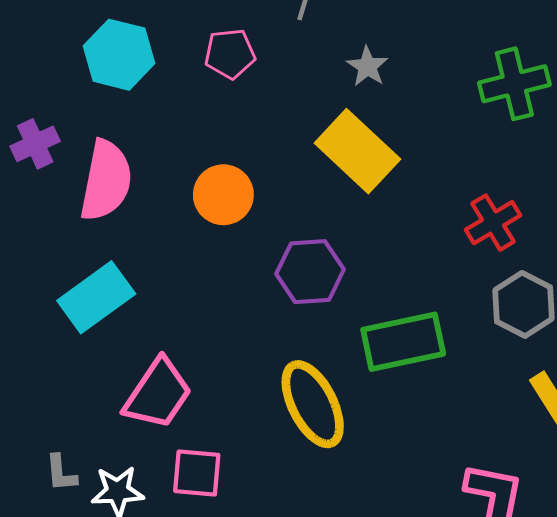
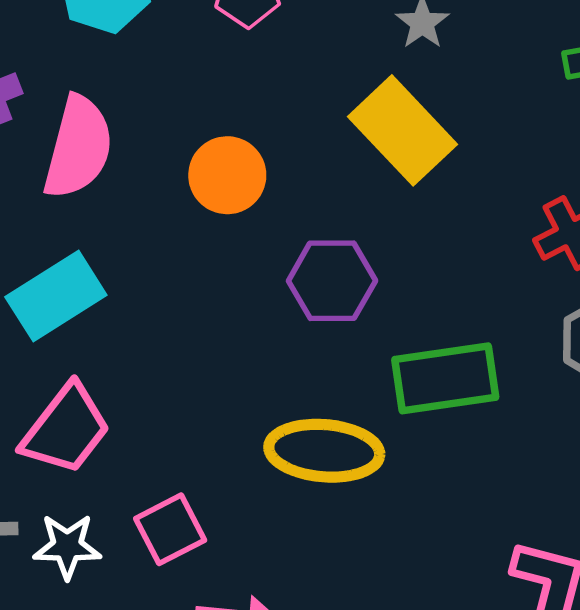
pink trapezoid: (158, 394) -> (66, 429), moved
yellow ellipse: (313, 404) -> (324, 451), turned -62
pink square: (197, 473) -> (170, 529), turned -36

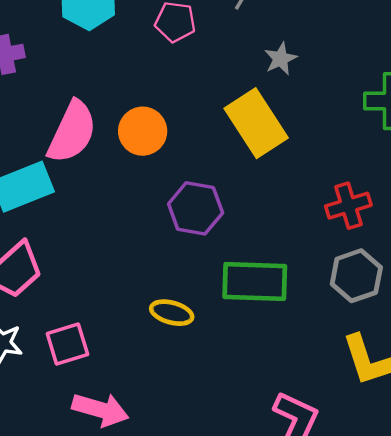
pink semicircle: (78, 147) -> (72, 132), moved
yellow ellipse: (324, 451) -> (172, 313), size x0.6

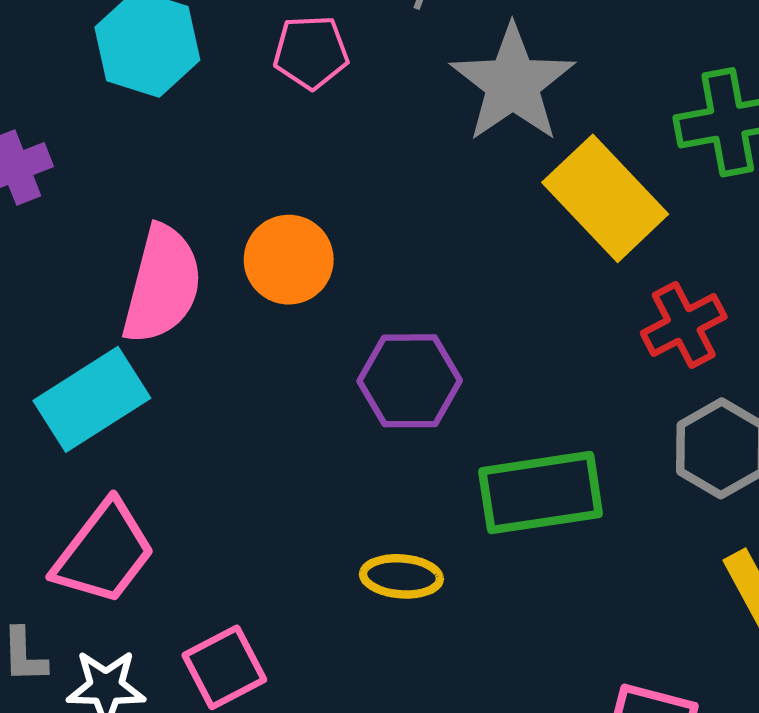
gray star: (281, 59) -> (513, 83), size x2.0
yellow rectangle: (256, 123) -> (605, 198), moved

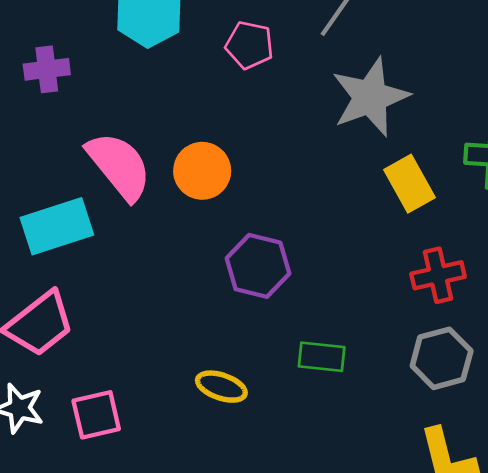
yellow rectangle: (605, 198) -> (409, 184), size x0.7
pink semicircle: (162, 285) -> (119, 166), turned -68
green rectangle: (541, 493) -> (322, 357), size x0.6

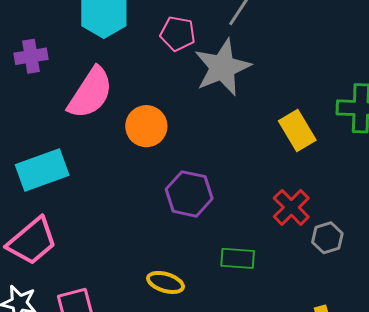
gray star: (370, 97) -> (222, 67), moved
pink semicircle: (119, 166) -> (90, 93), moved, turned 74
red cross: (438, 275) -> (291, 207), moved, turned -30
gray hexagon: (442, 358) -> (327, 238), moved, size x0.7

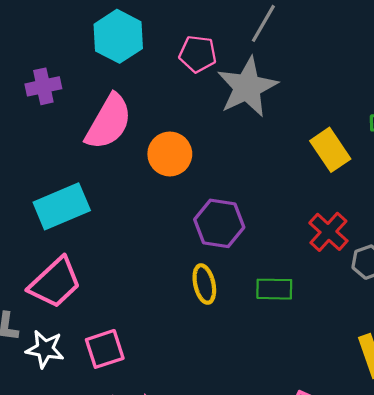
yellow ellipse: (165, 282) -> (204, 284), moved, turned 63

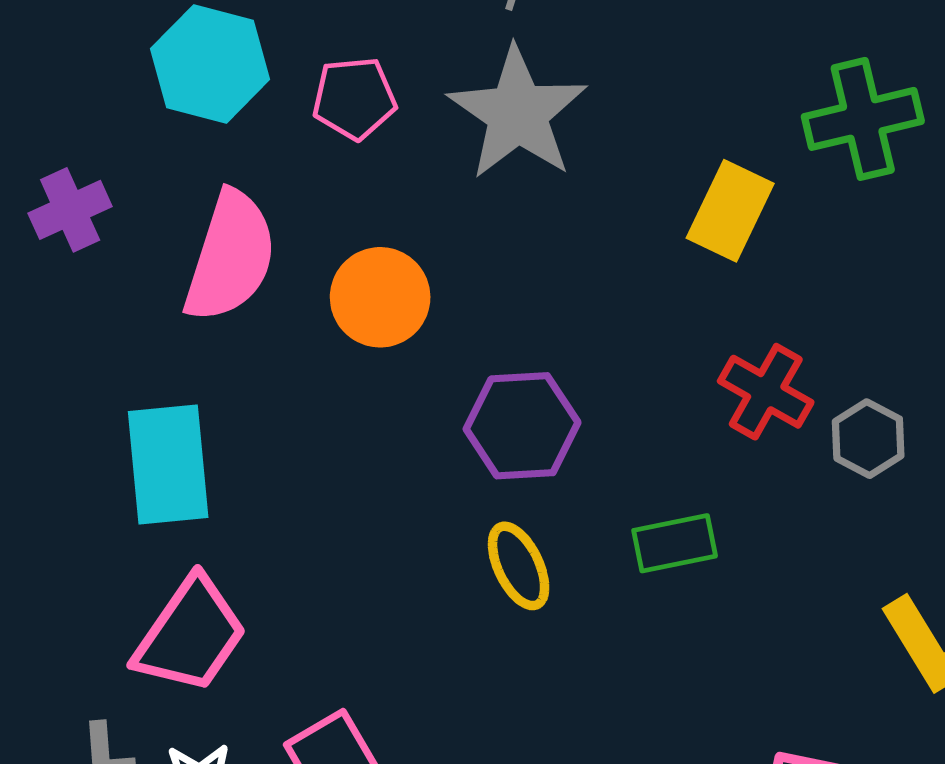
pink pentagon: (198, 54) -> (354, 98), moved
yellow rectangle: (330, 150) -> (730, 211), turned 72
cyan rectangle: (62, 206) -> (168, 464), turned -60

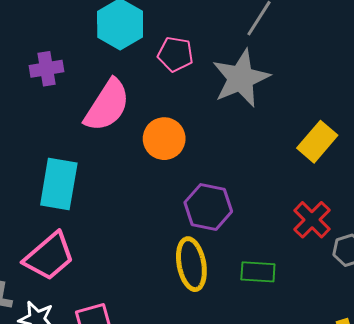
yellow ellipse: (519, 566) -> (191, 264), size x1.4

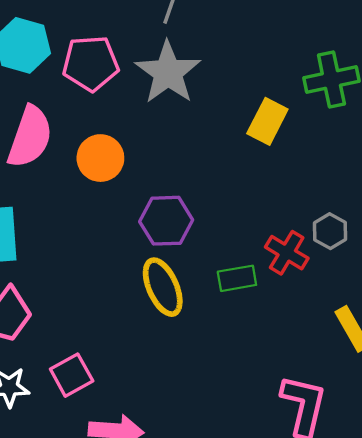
pink pentagon: (175, 54) -> (91, 63), size x1.4
red cross: (312, 220) -> (287, 253), moved

